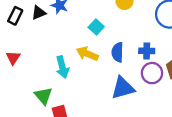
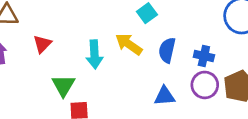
red triangle: (13, 58) -> (42, 44), moved
blue triangle: (123, 88) -> (165, 96), size x0.7

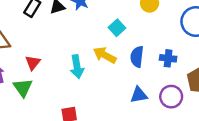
green triangle: (63, 85) -> (23, 88), moved
purple circle: (205, 85) -> (171, 97), moved

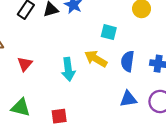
cyan square: (117, 28) -> (109, 32), turned -35
green triangle: (23, 88) -> (21, 107), moved, turned -42

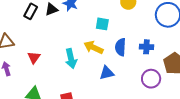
blue triangle: (128, 99) -> (107, 73), moved

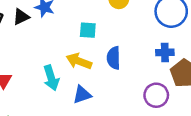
blue cross: (146, 47) -> (165, 52), moved
blue triangle: (107, 73) -> (82, 95), moved

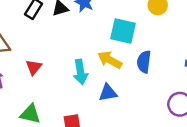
cyan square: (88, 30) -> (123, 31), size x1.5

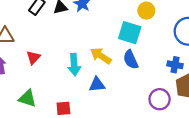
cyan square: (123, 31) -> (130, 33), moved
blue semicircle: (144, 62) -> (131, 60), turned -36

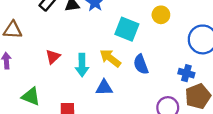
cyan square: (130, 33) -> (127, 29), moved
red triangle: (33, 57) -> (53, 57), moved

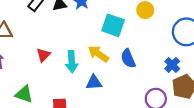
blue cross: (186, 73) -> (172, 65), turned 32

